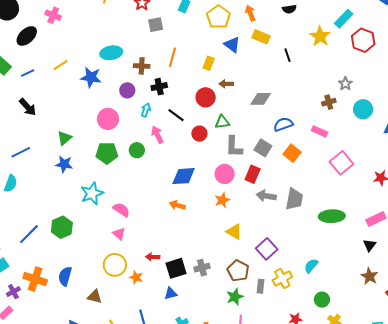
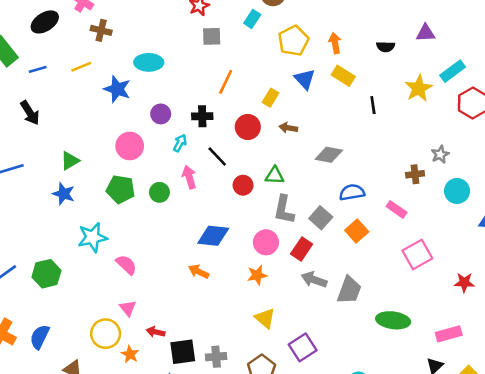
brown cross: (142, 66) -> (101, 30), moved
red circle: (206, 97) -> (248, 127), moved
pink triangle: (119, 234) -> (128, 308), moved

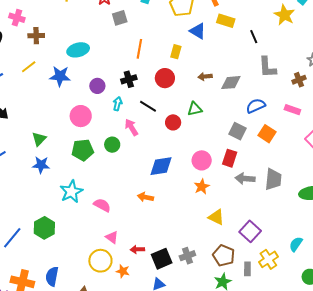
brown arrow: (288, 128) -> (205, 76), moved
gray L-shape: (284, 210) -> (267, 67), moved
orange arrow: (199, 272) -> (145, 197), moved

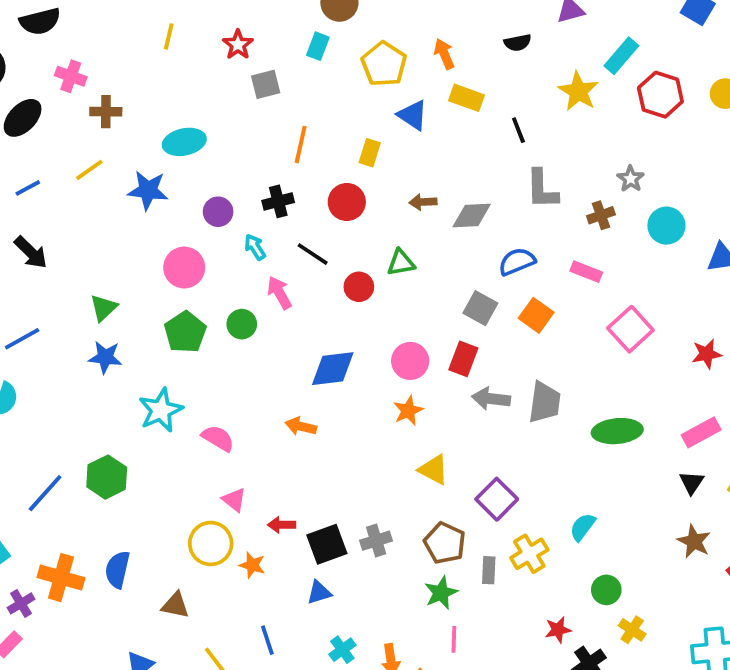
cyan arrow: (118, 104) -> (255, 247), turned -48
green pentagon: (83, 150) -> (185, 332), turned -30

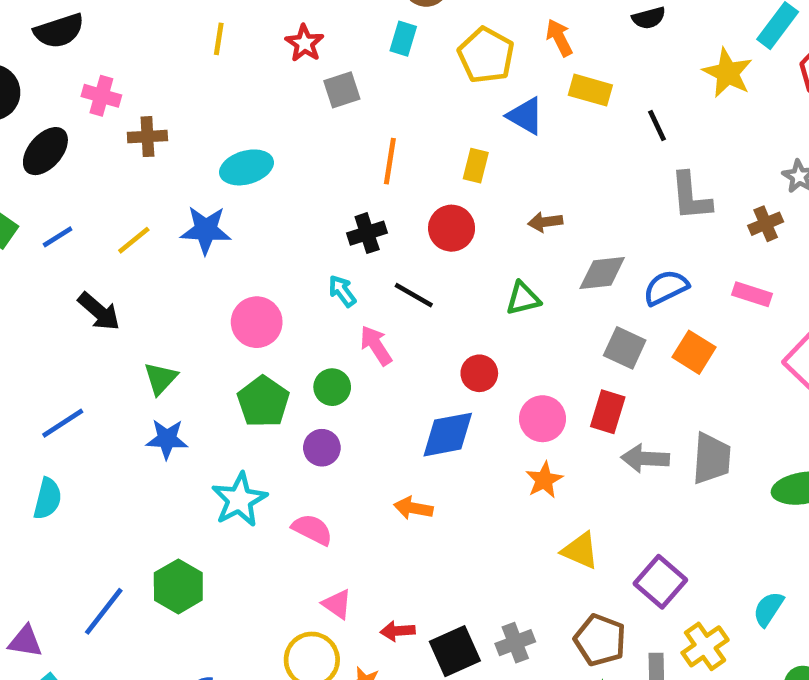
yellow line: (89, 170) -> (134, 240), moved
purple circle: (218, 212) -> (322, 448), moved
gray diamond: (472, 215) -> (602, 273), moved
black arrow: (31, 252) -> (99, 311), moved
red circle: (359, 287) -> (479, 373), moved

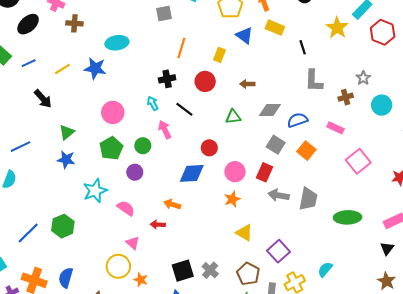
red arrow: (398, 631) -> (158, 225), moved
gray cross: (515, 643) -> (210, 270), turned -35

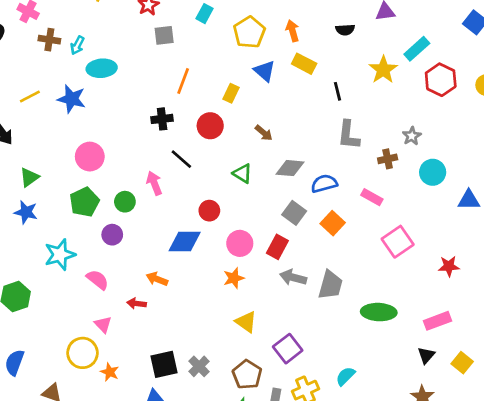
brown arrow: (247, 84) -> (264, 133), turned -144
cyan arrow: (153, 103) -> (77, 45), moved, turned -128
green triangle: (233, 117) -> (242, 173), turned 35

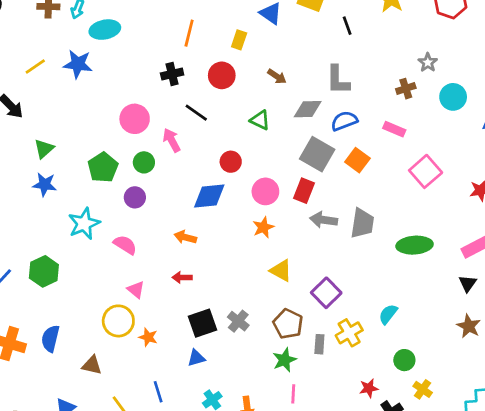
gray L-shape: (348, 135) -> (338, 80), moved
pink circle: (90, 157) -> (135, 119), moved
gray square: (294, 213) -> (317, 154), size x1.4
red arrow: (137, 303) -> (182, 277), moved

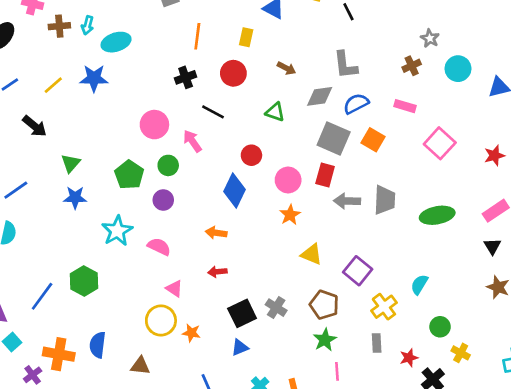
blue diamond: (209, 196) -> (235, 190), turned -52
gray rectangle: (319, 344) -> (377, 343), moved

